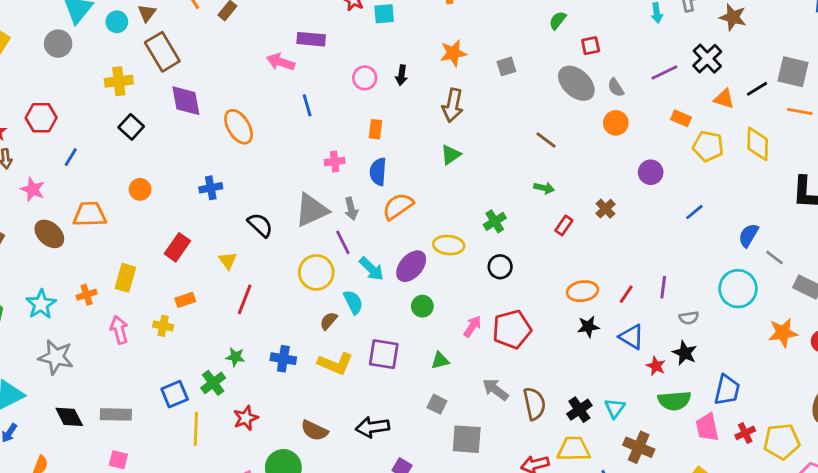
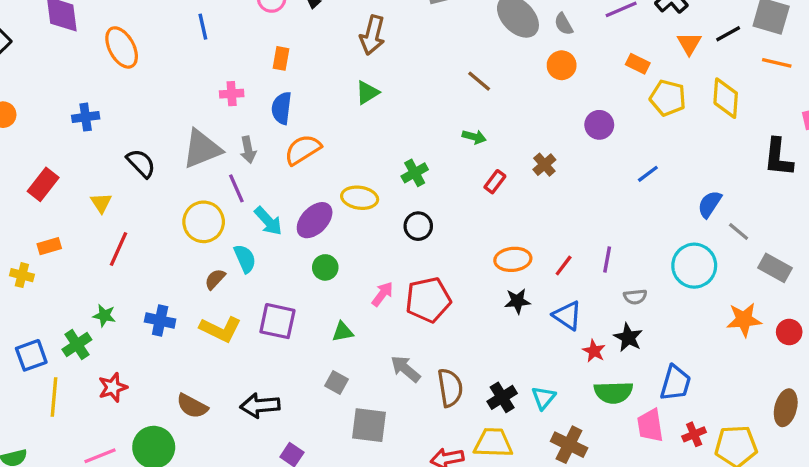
orange triangle: (724, 99) -> (689, 44), turned 40

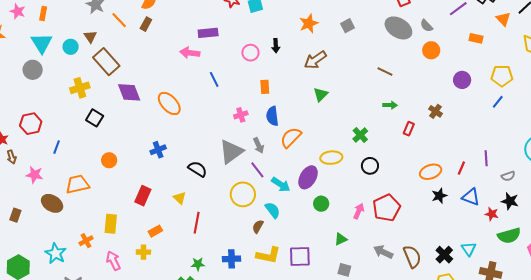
brown arrow: (372, 35) -> (315, 60), turned 55
yellow pentagon: (668, 98) -> (502, 76), moved
purple square: (277, 321) -> (300, 256), moved

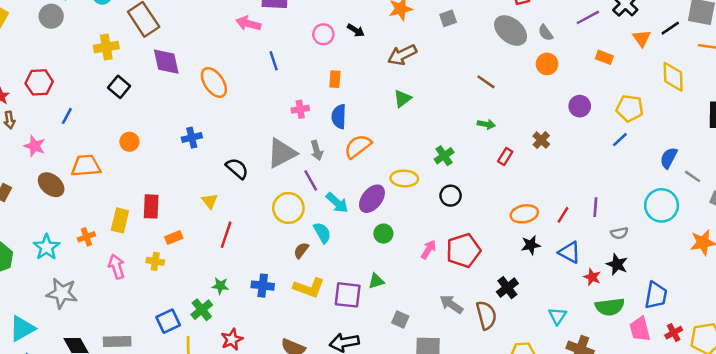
black arrow: (276, 46) -> (356, 30), turned -64
red rectangle: (143, 196) -> (151, 206), moved, turned -30
green triangle: (341, 239) -> (376, 281), moved
black cross: (444, 255) -> (507, 288), moved

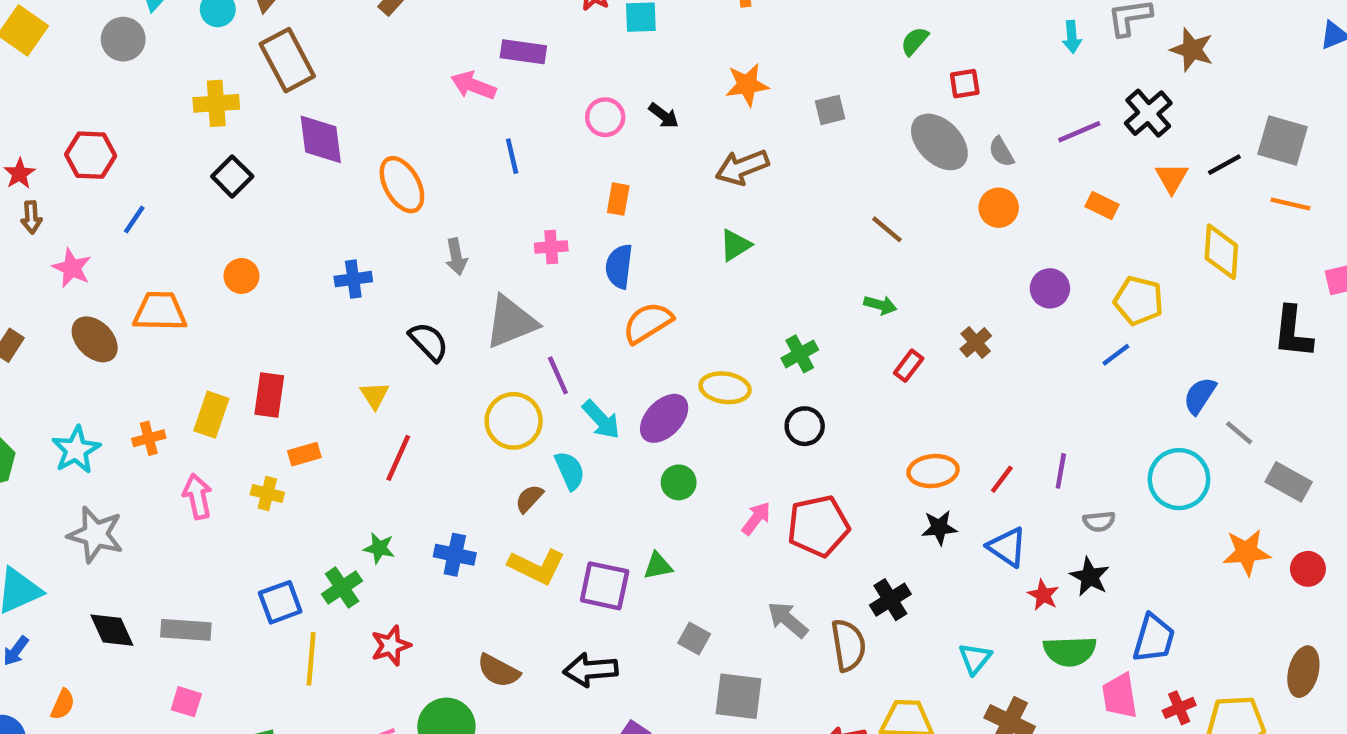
gray arrow: (317, 150) -> (456, 257), moved

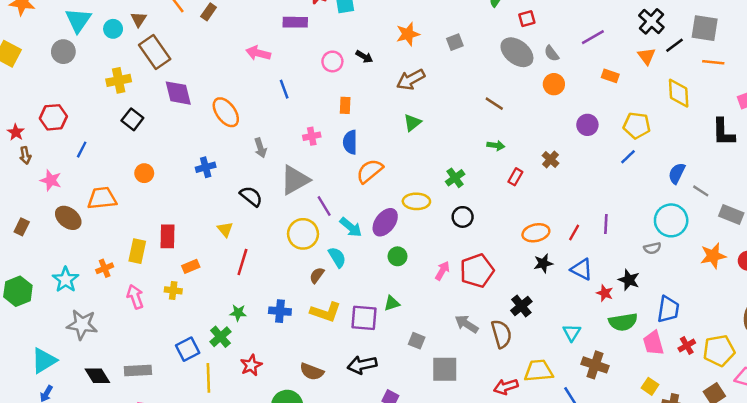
purple rectangle: (523, 52) -> (295, 22), moved
black cross: (1148, 113) -> (651, 21), moved
gray semicircle: (1099, 521) -> (652, 248), moved

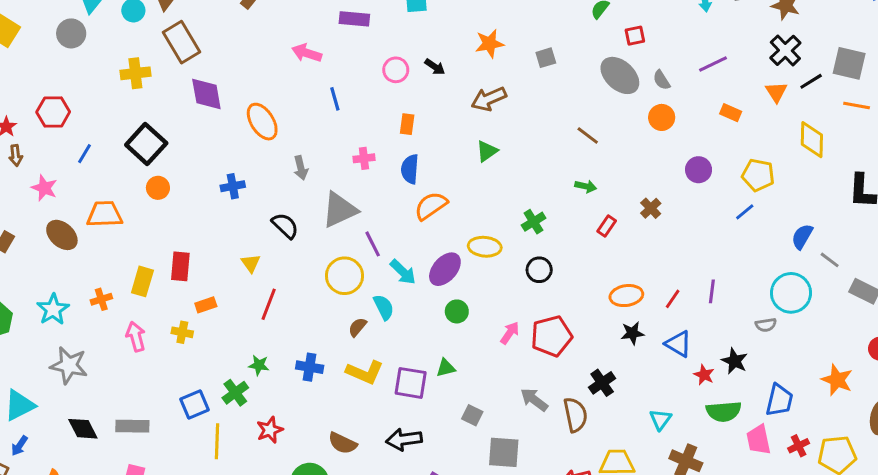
black square: (132, 119) -> (146, 144), moved, size x1.5
orange star: (713, 256) -> (837, 380), moved, turned 30

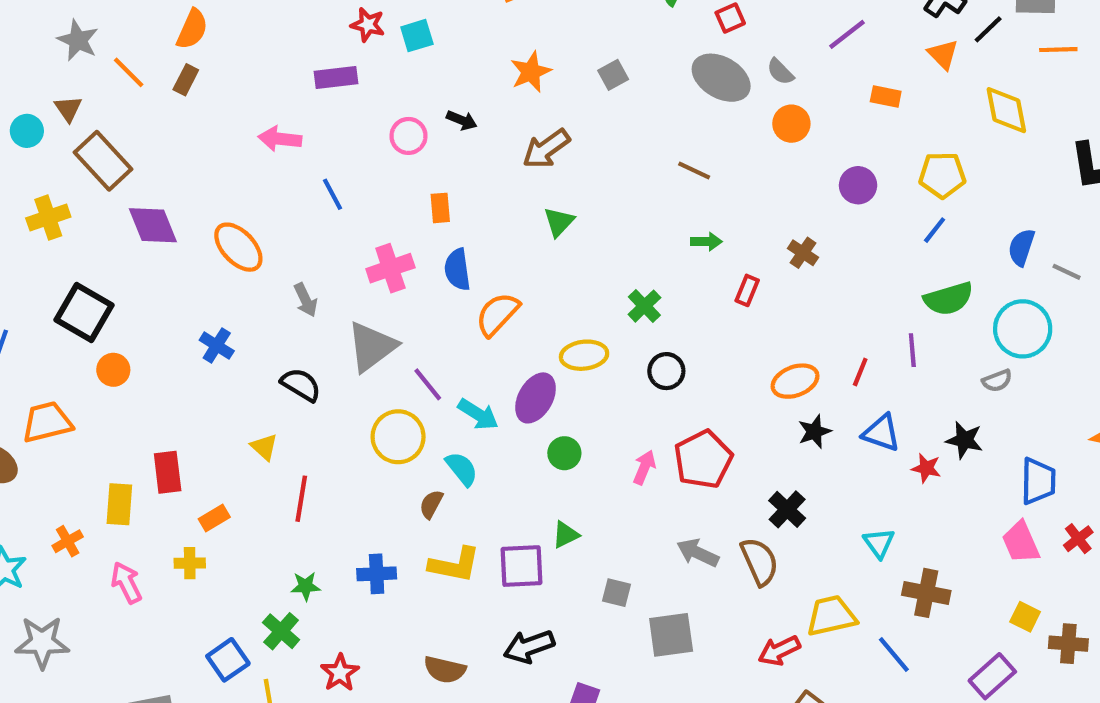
pink cross: (364, 158) -> (390, 268), size x1.5
blue cross: (233, 186) -> (217, 345), turned -35
green semicircle: (724, 411) -> (949, 299), moved

